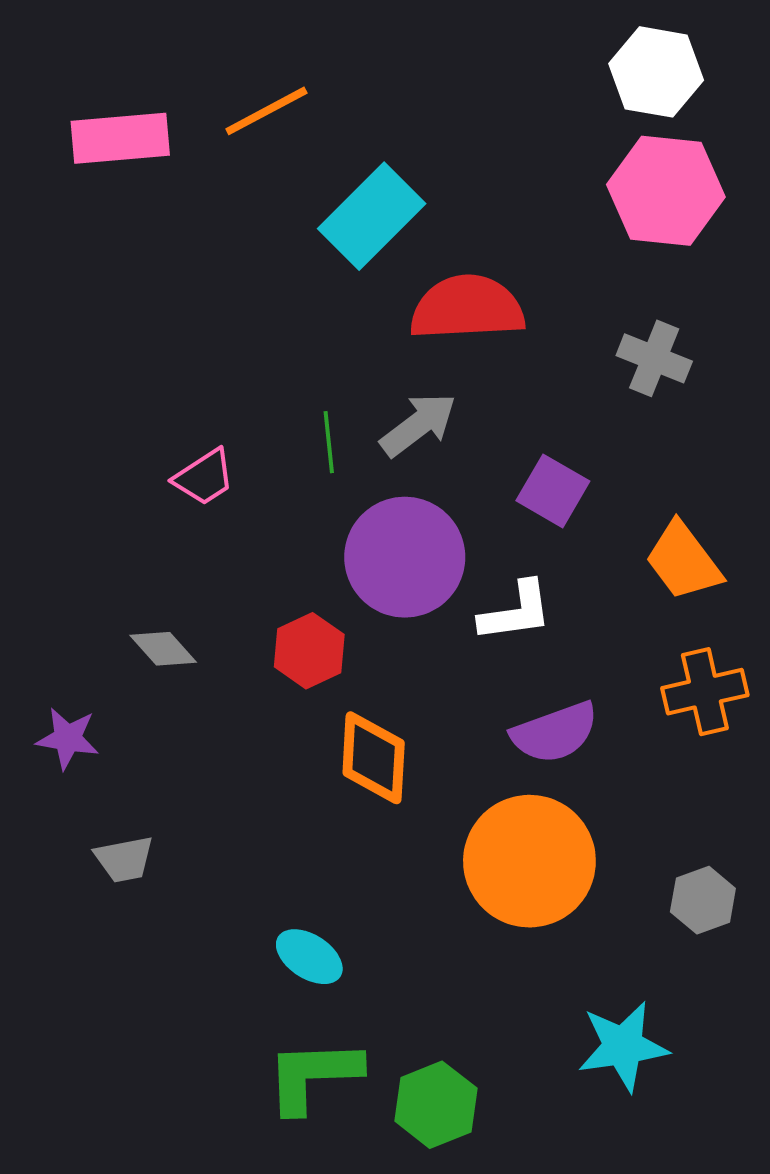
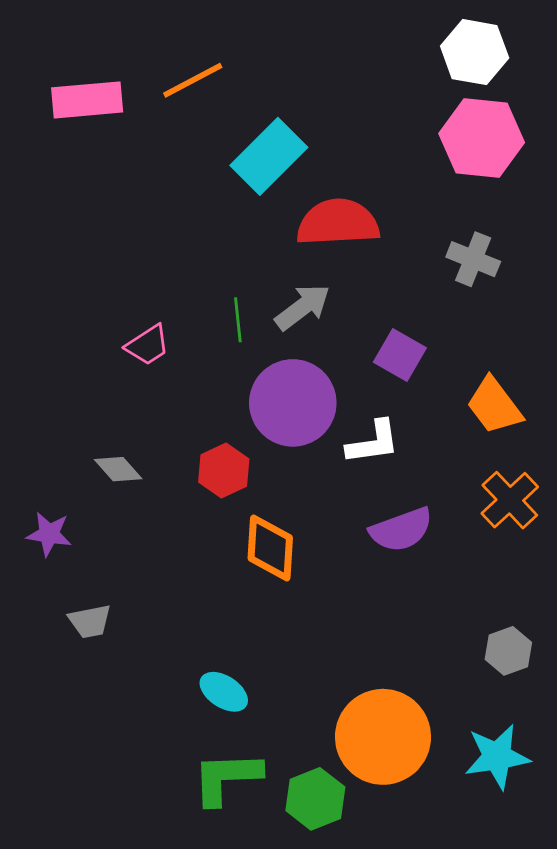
orange cross: (705, 692) -> (510, 500), turned -30
orange circle: (529, 861) -> (383, 737), moved
cyan star: (623, 1046) -> (497, 757), moved

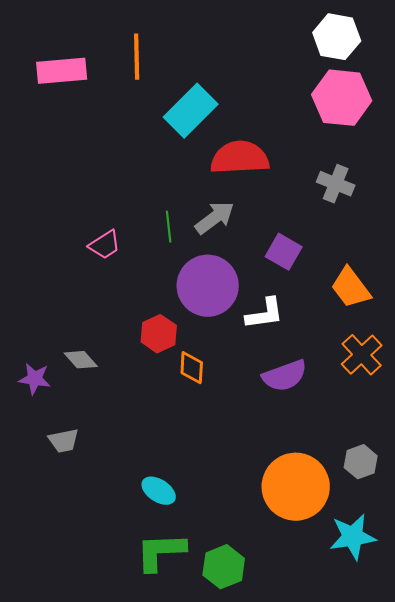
orange line: (193, 80) -> (137, 57), turned -63
gray diamond: (118, 469) -> (81, 360), moved
orange diamond: (270, 548) -> (192, 368), moved, size x0.7
orange circle: (383, 737) -> (296, 487), moved

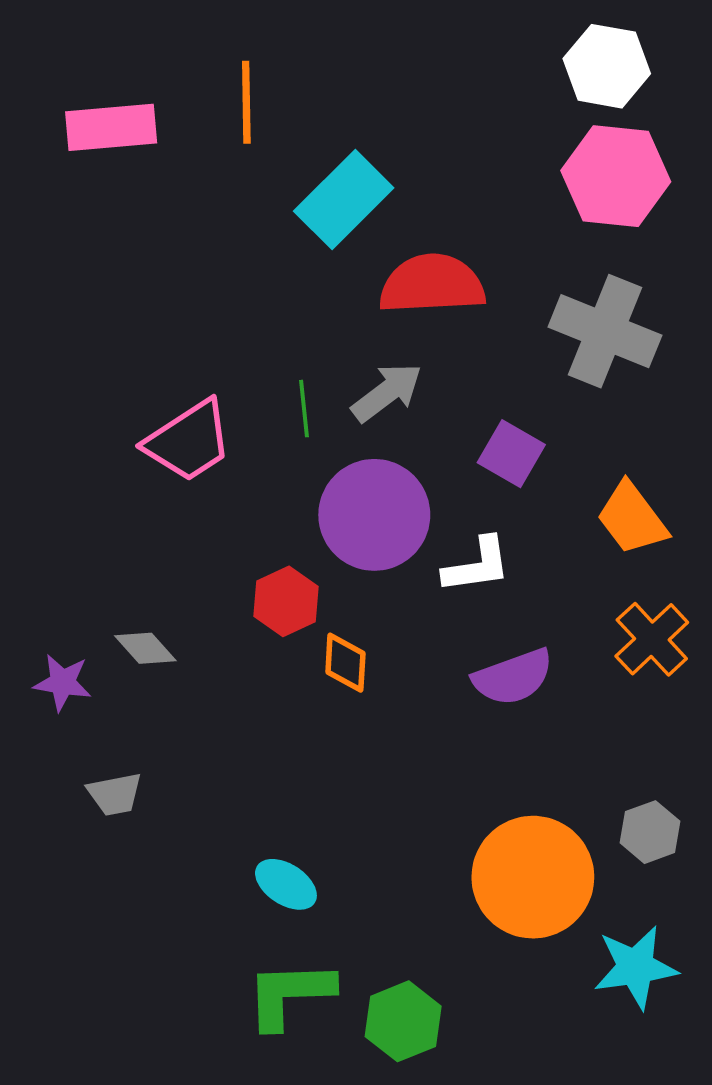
gray cross: (336, 184) -> (605, 331), size x1.6
pink trapezoid: (105, 245) -> (189, 441), size x1.6

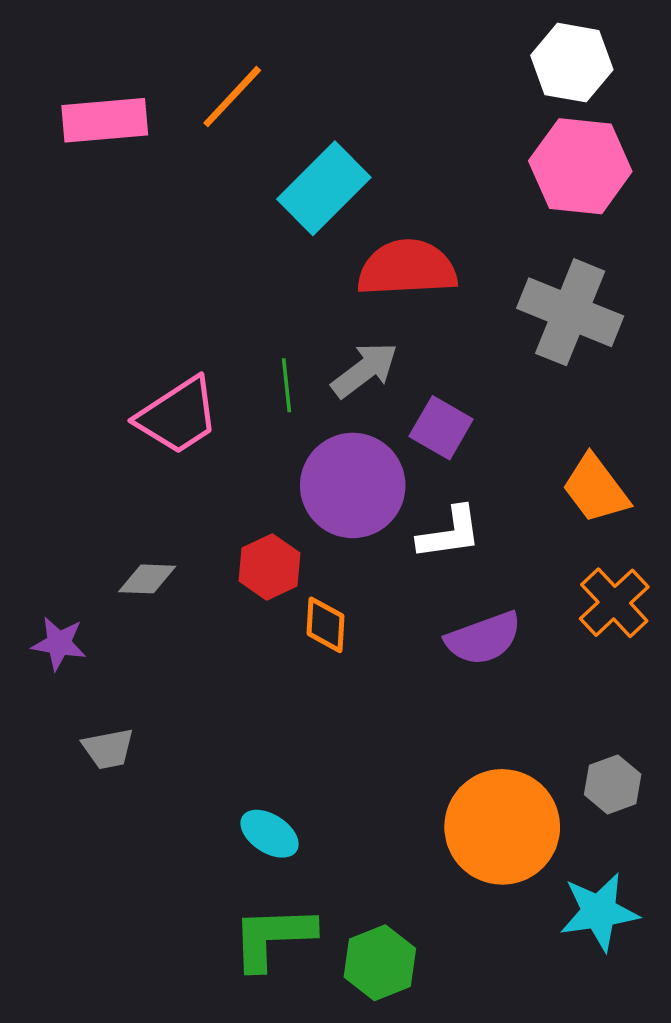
orange line: (246, 102) -> (232, 97), turned 44
purple square: (511, 454) -> (441, 428), moved
gray diamond: (145, 648) -> (147, 579), moved, turned -46

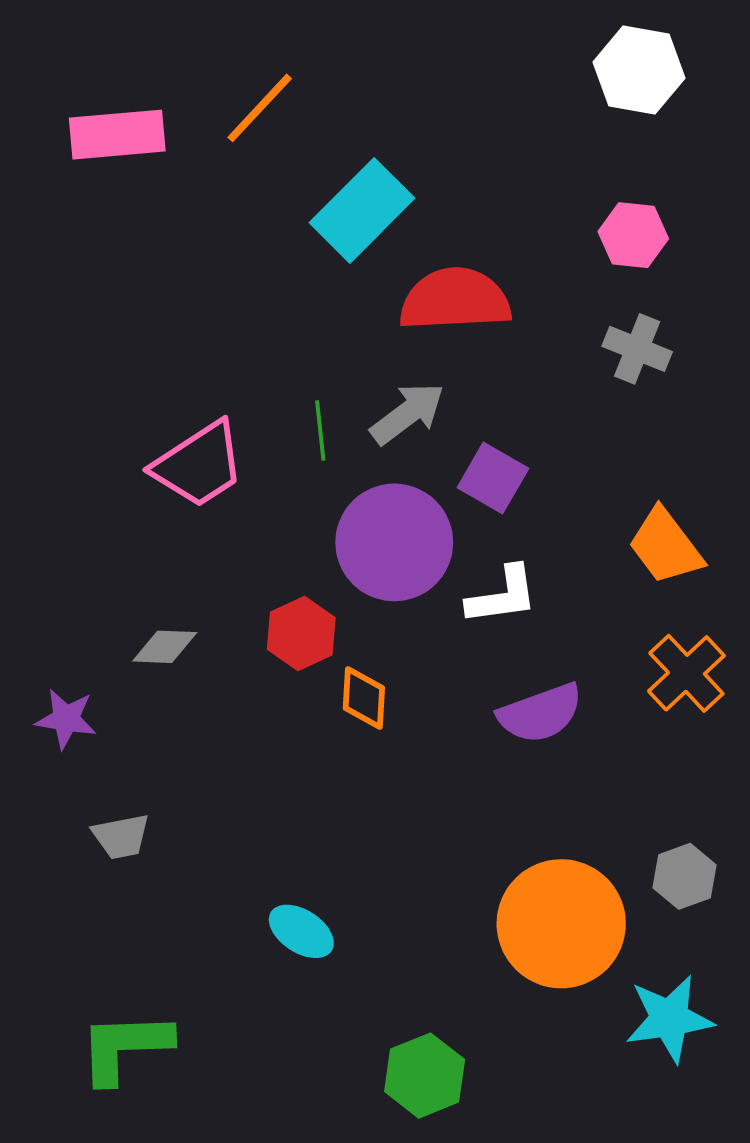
pink hexagon: (580, 166) -> (633, 235), moved, size x0.6
gray cross: (570, 312) -> (637, 349), size x0.6
green L-shape: (273, 937) -> (125, 1047), moved

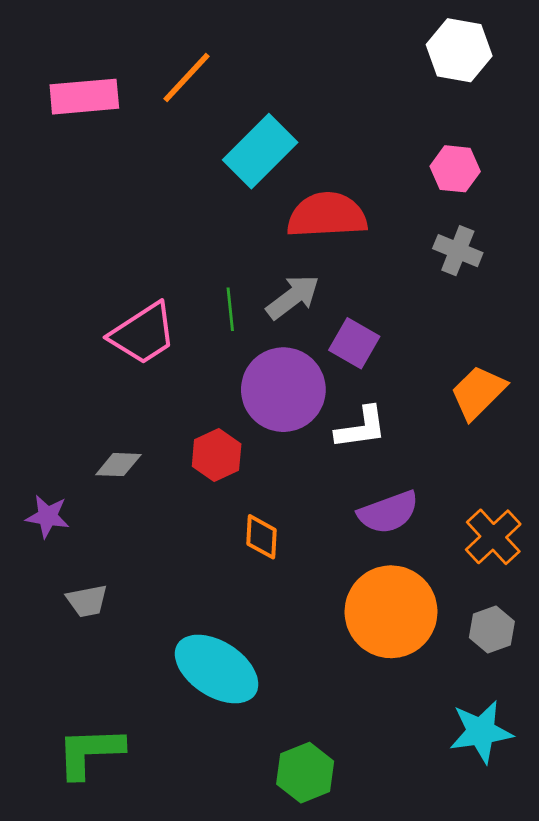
orange trapezoid: (666, 546) -> (478, 392), turned 82
orange cross: (686, 673) -> (493, 537), moved
orange diamond: (364, 698) -> (262, 537), moved
orange circle: (561, 924) -> (391, 612), moved
cyan ellipse: (301, 931) -> (217, 669), size x1.8

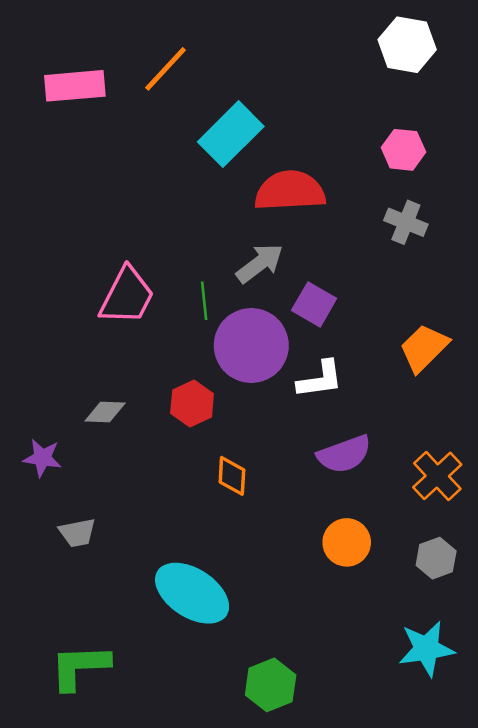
green line: (230, 309) -> (204, 301), moved
pink trapezoid: (143, 334) -> (127, 296), turned -30
orange circle: (391, 612) -> (347, 542), size x0.6

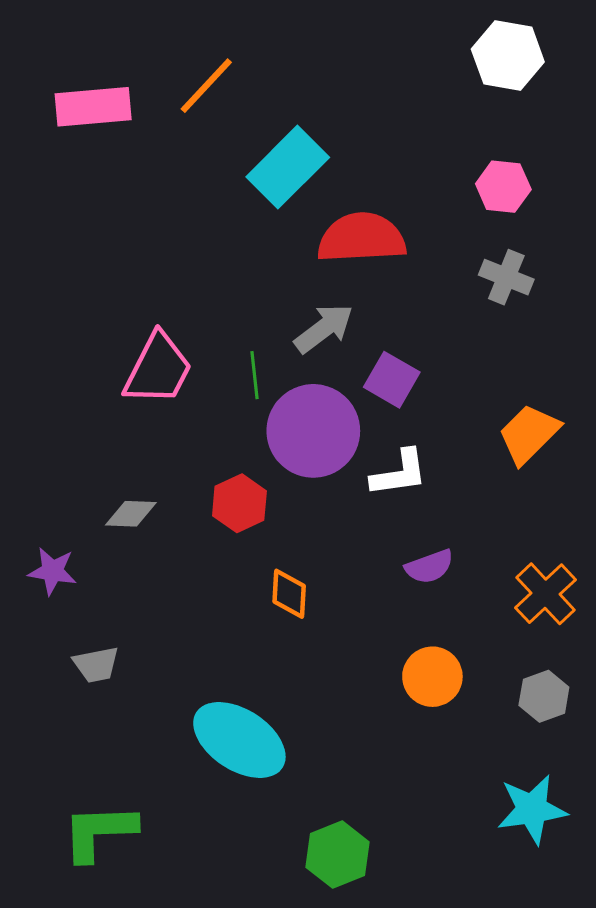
purple semicircle: (344, 454) -> (429, 567), size x0.7

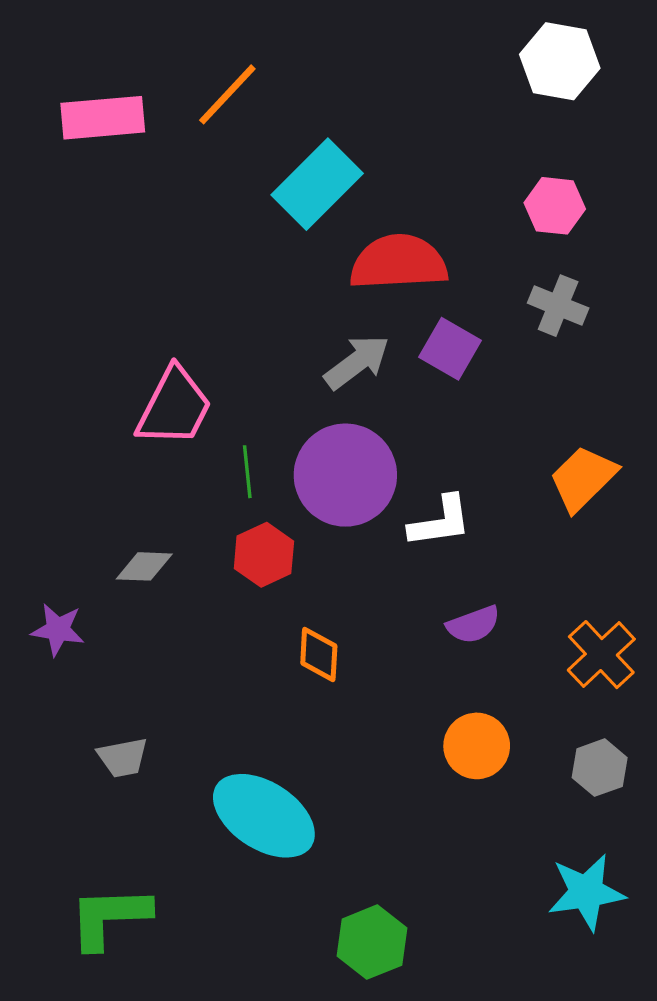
green line: (255, 375) -> (247, 472), moved
purple square: (392, 380) -> (450, 349), moved
gray trapezoid: (96, 665) -> (123, 758), moved

